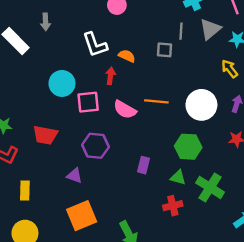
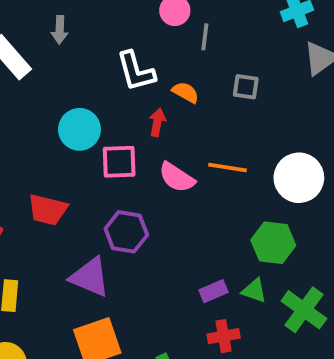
gray line: (181, 31) -> (205, 37), moved
purple rectangle: (144, 165) -> (213, 291), moved, turned 49
purple triangle: (74, 176) -> (90, 277), size x1.6
red cross: (173, 206) -> (224, 336), moved

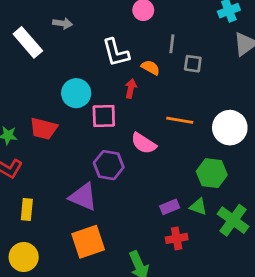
gray arrow: (60, 30) -> (63, 23), turned -84
gray line: (205, 37) -> (172, 44), moved
pink semicircle: (177, 177) -> (144, 143), moved
red trapezoid: (48, 210) -> (44, 129), moved

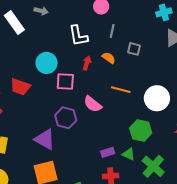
gray line: (172, 44) -> (112, 31), moved
orange semicircle: (151, 67) -> (109, 58), moved

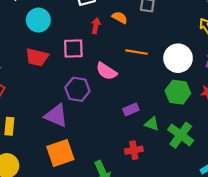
cyan circle: (47, 63) -> (38, 20), moved
red trapezoid: (20, 87) -> (37, 57), moved
green hexagon: (141, 130) -> (178, 92), moved
purple rectangle: (108, 152) -> (131, 109), moved

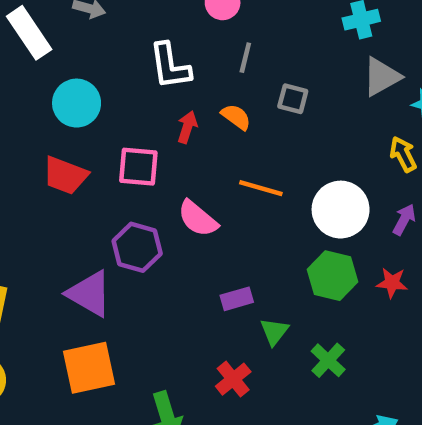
green triangle: (152, 124) -> (274, 332), turned 42
green cross: (181, 135) -> (328, 360), size x0.7
red cross: (134, 150) -> (233, 379), turned -36

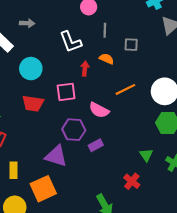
orange line: (261, 188) -> (125, 89), turned -30
purple rectangle: (237, 299) -> (96, 145), moved
orange square: (89, 368) -> (43, 189), moved

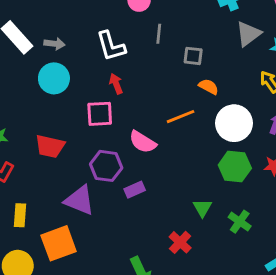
gray arrow: (27, 23) -> (54, 44), moved
orange semicircle: (107, 59) -> (209, 87), moved
red arrow: (85, 69) -> (116, 84), moved, turned -32
red trapezoid: (33, 103) -> (50, 146), moved

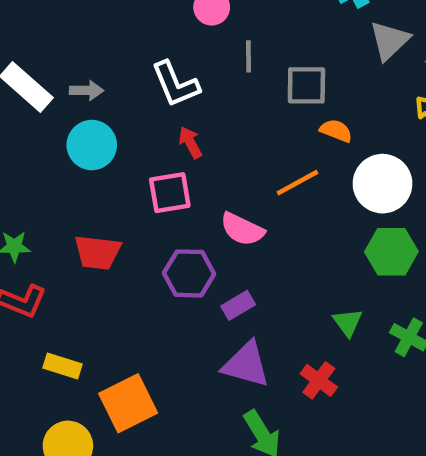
gray square: (193, 56) -> (306, 85), size x1.4
purple triangle: (79, 200) -> (246, 364), moved
yellow rectangle: (20, 215) -> (63, 366), turned -70

